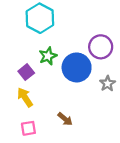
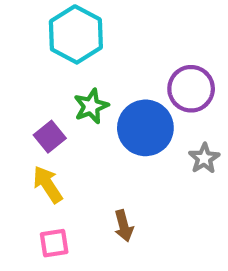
brown arrow: (65, 119) -> (124, 226), turned 35

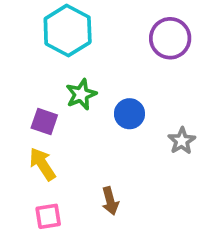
purple circle: (191, 89) -> (170, 38), moved
blue circle: (145, 128) -> (129, 114), size x0.6
purple square: (50, 137) -> (44, 121), turned -32

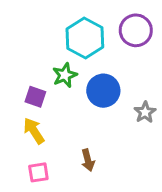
cyan hexagon: (68, 31) -> (85, 38), moved
blue circle: (129, 114) -> (103, 91), size x1.4

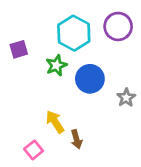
purple square: (35, 97) -> (19, 49), moved, turned -36
yellow arrow: (34, 131) -> (55, 122), moved
pink square: (38, 172) -> (34, 150), turned -30

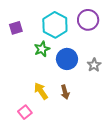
purple square: (19, 49) -> (16, 28), moved
gray star: (126, 98) -> (94, 65), moved
brown arrow: (76, 139) -> (65, 92), moved

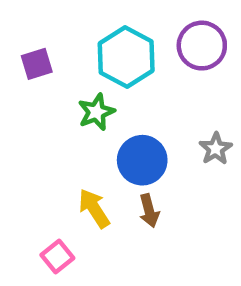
blue circle: (67, 59) -> (142, 160), moved

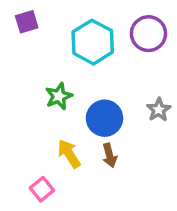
purple square: (37, 64) -> (27, 22), moved
green star: (96, 112) -> (59, 96), moved

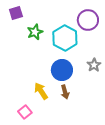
cyan hexagon: (93, 42) -> (65, 38), moved
green star: (59, 96) -> (35, 32), moved

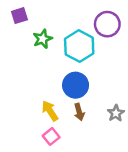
gray star: (94, 65) -> (116, 113), moved
pink square: (25, 112) -> (51, 136), moved

